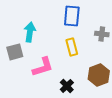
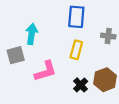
yellow rectangle: (72, 47) -> (76, 50), turned 30
black cross: (67, 86) -> (81, 85), moved

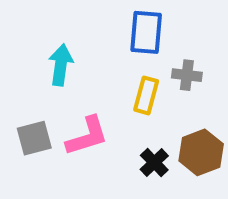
gray cross: (108, 36) -> (187, 75), moved
gray square: (16, 55) -> (34, 138), moved

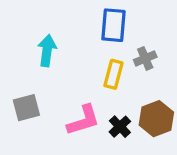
gray cross: (187, 75) -> (145, 58), turned -30
pink L-shape: (87, 136) -> (83, 120), moved

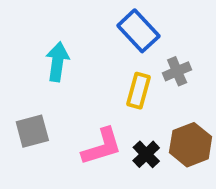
blue rectangle: (114, 25) -> (138, 31), turned -48

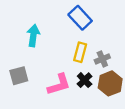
gray cross: (177, 71) -> (102, 59), moved
black cross: (146, 154) -> (85, 80), moved

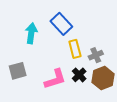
blue rectangle: (80, 18) -> (61, 24), moved
yellow rectangle: (80, 52) -> (75, 49), turned -30

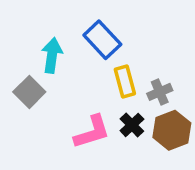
gray square: (18, 71) -> (29, 92), moved, turned -30

